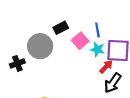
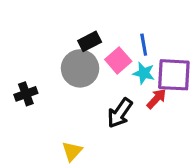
gray circle: (40, 46) -> (80, 68), moved
black arrow: (113, 83) -> (120, 113), moved

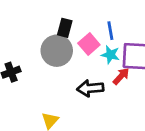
black rectangle: (90, 41) -> (65, 28), turned -48
black arrow: (120, 113) -> (90, 88), turned 50

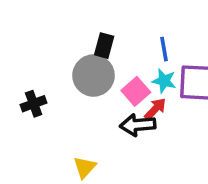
pink square: (89, 44) -> (136, 91), moved
red arrow: (121, 76) -> (155, 109), moved

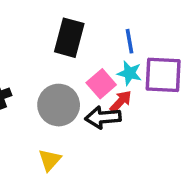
black rectangle: (104, 46) -> (69, 38), size x1.5
gray circle: (94, 76) -> (59, 105), moved

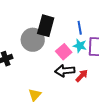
red arrow: (121, 101) -> (82, 76), moved
gray circle: (59, 105) -> (33, 40), moved

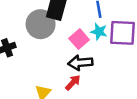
red arrow: (82, 76) -> (73, 83), moved

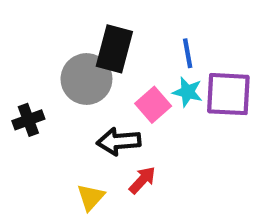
black arrow: (80, 63) -> (119, 141), moved

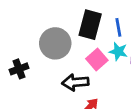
black rectangle: (114, 49) -> (90, 25), moved

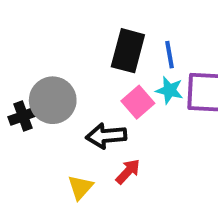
gray circle: (55, 43) -> (53, 100), moved

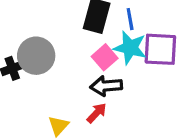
cyan star: (169, 90) -> (130, 48), size x1.5
black arrow: (106, 136) -> (106, 86), moved

